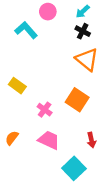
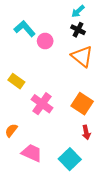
pink circle: (48, 12) -> (45, 41), moved
orange square: (77, 100) -> (82, 104), moved
pink cross: (45, 110) -> (42, 104), size x1.5
pink trapezoid: (49, 140) -> (32, 153), moved

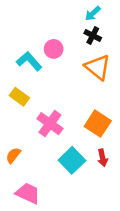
cyan L-shape: (25, 29) -> (29, 61), moved
pink trapezoid: (32, 153) -> (28, 193), moved
cyan square: (70, 159) -> (72, 160), moved

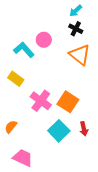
orange square: (98, 124) -> (68, 102), moved

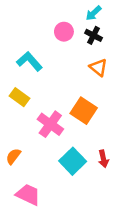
pink circle: (44, 40) -> (64, 32), moved
orange triangle: (80, 55) -> (98, 67), size x0.7
orange square: (68, 102) -> (84, 111), moved

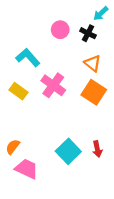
cyan arrow: (94, 13) -> (101, 13), moved
orange square: (84, 111) -> (94, 92), moved
pink cross: (50, 124) -> (53, 85), moved
pink trapezoid: (28, 195) -> (27, 169), moved

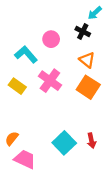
pink circle: (60, 30) -> (51, 39), moved

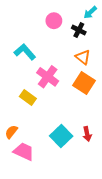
pink circle: (51, 39) -> (54, 21), moved
yellow rectangle: (17, 86) -> (28, 98), moved

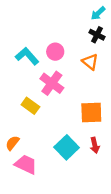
pink circle: (54, 21) -> (55, 52), moved
black cross: (79, 30) -> (97, 35), moved
orange square: (84, 83) -> (91, 113), moved, turned -35

